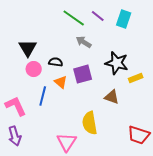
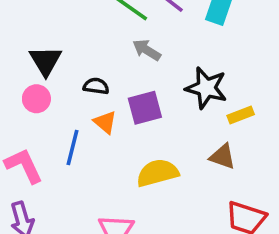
pink circle: (34, 69) -> (36, 99), moved
brown triangle: (112, 97) -> (223, 157), moved
yellow semicircle: (90, 123) -> (157, 173), moved, turned 85

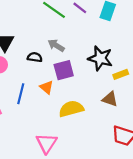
gray arrow: (147, 50) -> (56, 45), moved
orange triangle: (105, 122) -> (47, 87), moved

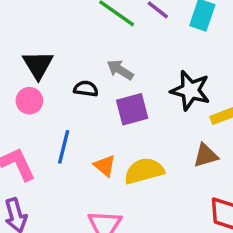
orange triangle: (47, 87) -> (105, 166), moved
brown triangle: (110, 99) -> (206, 155), turned -35

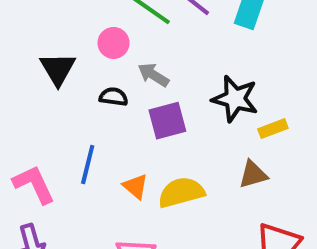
pink circle: (29, 101) -> (114, 43), moved

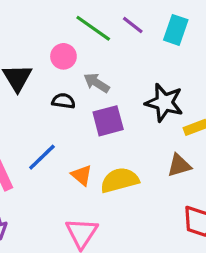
blue line: (88, 164) -> (42, 157), turned 32

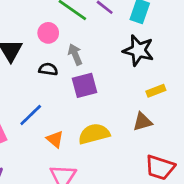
gray arrow: (96, 83) -> (75, 54), turned 35
black star: (164, 103) -> (138, 50), moved
orange triangle: (82, 175) -> (55, 139), moved

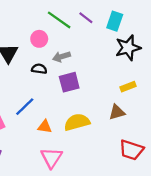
black star: (138, 50) -> (128, 48), moved, turned -30
gray arrow: (75, 54) -> (61, 57), turned -84
orange triangle: (55, 139) -> (45, 127), turned -32

